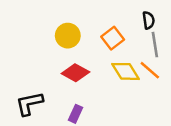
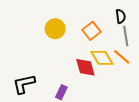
red diamond: (75, 73) -> (85, 67), moved, turned 45

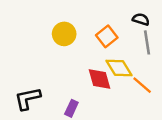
black semicircle: (121, 16) -> (141, 19), turned -64
orange line: (122, 57) -> (142, 85), moved

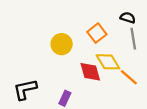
yellow circle: (64, 34) -> (62, 44), moved

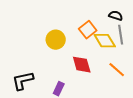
yellow diamond: (108, 62) -> (105, 41), moved

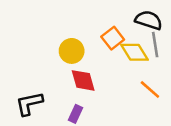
black semicircle: (116, 16) -> (149, 20), size x1.5
red diamond: (82, 65) -> (83, 80), moved

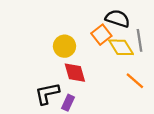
black semicircle: (149, 20) -> (118, 18), moved
black L-shape: (29, 104) -> (47, 93), moved

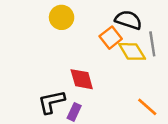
yellow circle: (65, 46) -> (62, 17), moved
orange line: (135, 81) -> (147, 107), moved

